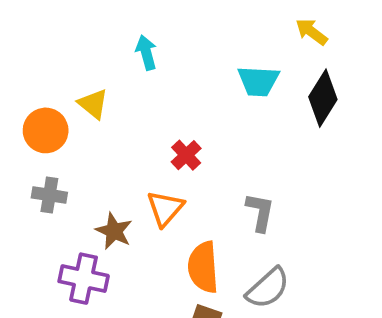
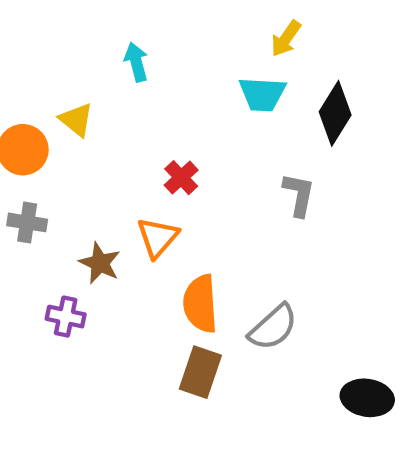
yellow arrow: (311, 32) -> (286, 38), moved, turned -92
gray L-shape: (260, 212) -> (299, 195), moved
purple cross: (84, 279) -> (66, 317), size x0.7

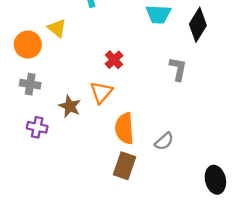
purple cross: (66, 317) -> (37, 127), moved
gray semicircle: (273, 327) -> (164, 141), size x0.7
black ellipse: (367, 398) -> (215, 180), turned 68

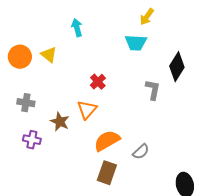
black diamond: (198, 25) -> (177, 67), moved
orange circle: (28, 45) -> (20, 57), moved
orange semicircle: (125, 128) -> (107, 141), turned 64

